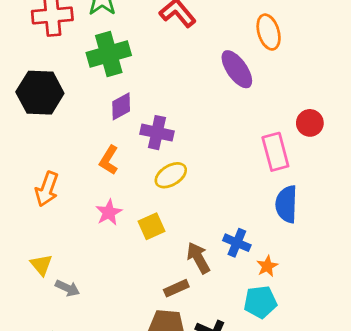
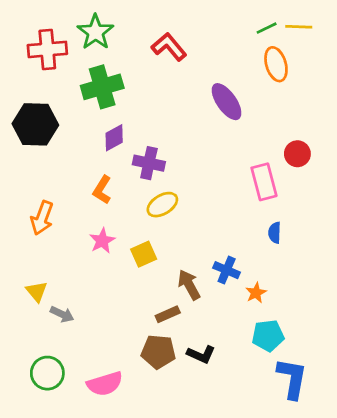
orange ellipse: (269, 32) -> (276, 64), moved
blue semicircle: (286, 204) -> (275, 233), size x0.6
cyan pentagon: (260, 302) -> (268, 336), moved

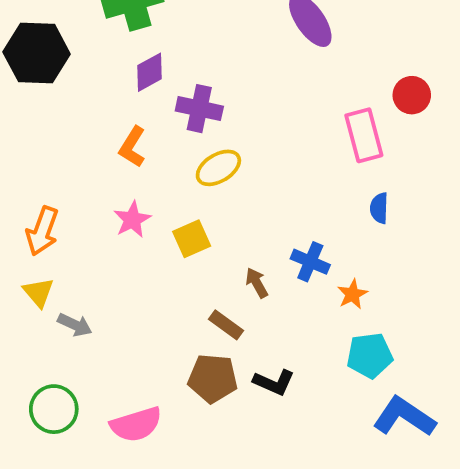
orange arrow: (42, 218) -> (42, 231), moved
brown arrow: (189, 285) -> (257, 283), size x0.7
brown rectangle: (168, 314) -> (226, 325), turned 60
blue L-shape: (292, 378) -> (404, 417), turned -66

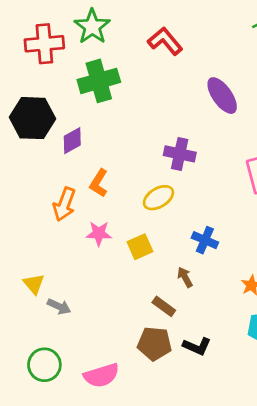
purple diamond: (150, 72) -> (72, 141), moved
purple cross: (199, 109) -> (180, 154), moved
pink star: (132, 220) -> (99, 233), turned 30
orange arrow: (42, 231) -> (64, 204), moved
blue cross: (310, 262) -> (205, 240), moved

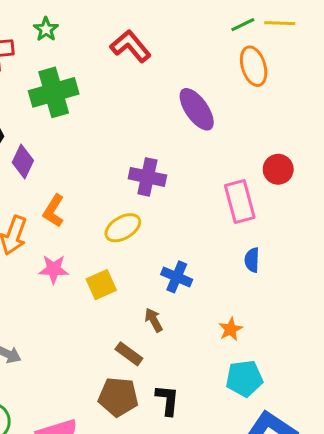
green star: (92, 27) -> (46, 29), size x0.6
purple diamond: (72, 141) -> (23, 162), turned -36
black L-shape: (197, 346) -> (167, 400), turned -108

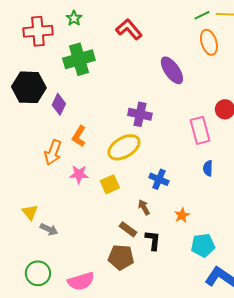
yellow ellipse: (123, 228) -> (124, 147), size x1.4
orange star: (230, 329) -> (182, 215), moved
black L-shape: (167, 400) -> (153, 240), moved

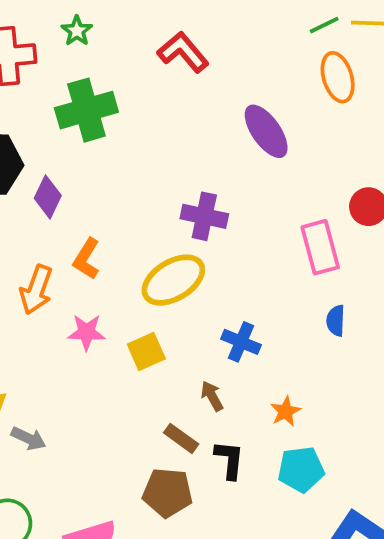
cyan pentagon: (203, 245) -> (301, 469), moved

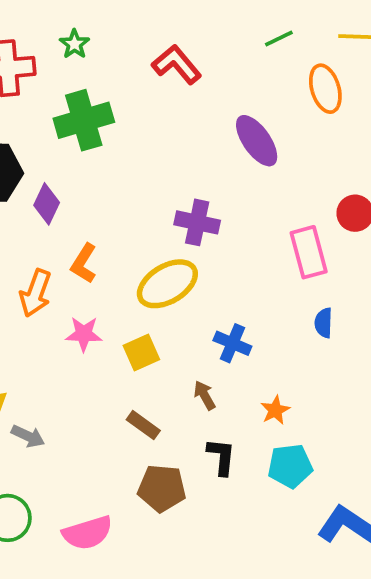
green line: (324, 25) -> (279, 38), moved
brown rectangle: (181, 438) -> (143, 425), moved

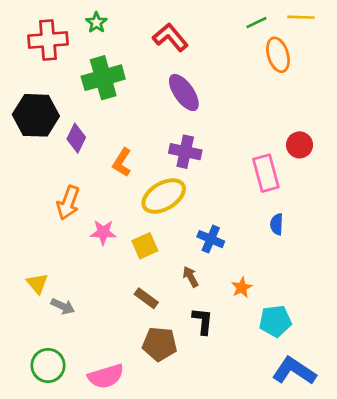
green line: (279, 38) -> (256, 23), moved
purple ellipse: (257, 141) -> (184, 92), moved
orange L-shape: (84, 263) -> (122, 162), moved
cyan pentagon: (290, 466) -> (275, 321), moved

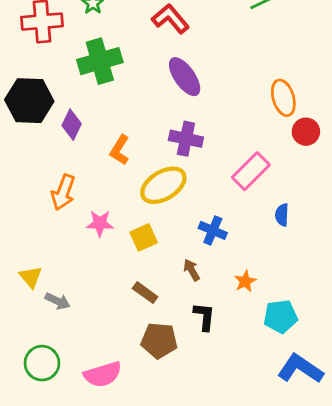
orange ellipse: (278, 55) -> (283, 98), moved
pink rectangle: (266, 173) -> (251, 171), moved, turned 60

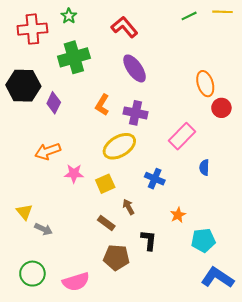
orange L-shape: (120, 150) -> (102, 105), moved
orange arrow: (63, 192) -> (48, 151), turned 50
brown arrow: (192, 270) -> (128, 207), moved

